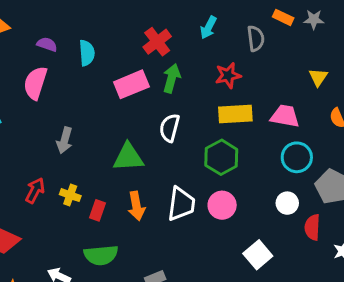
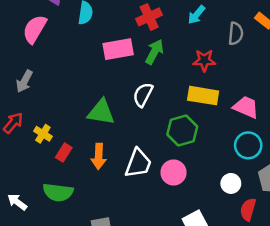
gray arrow: (65, 140) -> (24, 81), moved

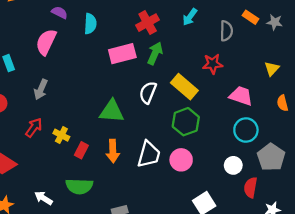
red star: (204, 60) -> (213, 64), moved
yellow rectangle: (203, 96) -> (184, 87), moved, turned 36

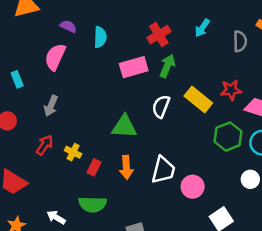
red star: (213, 64) -> (231, 90), moved
green hexagon: (186, 122) -> (228, 137), moved
pink circle: (181, 160) -> (193, 187), moved

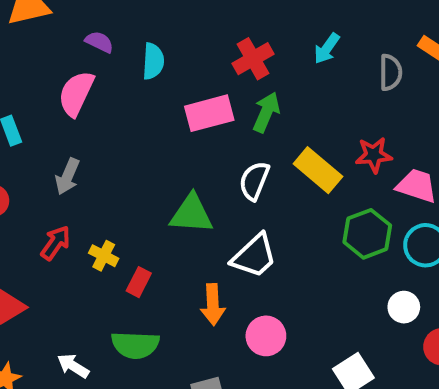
orange arrow: (126, 167) -> (213, 305), moved
white trapezoid: (163, 170) -> (254, 256), moved, turned 32
pink circle: (193, 187) -> (266, 336), moved

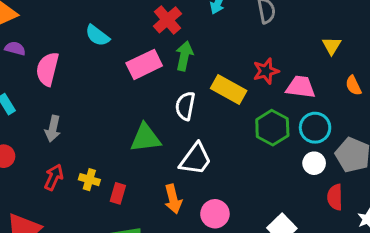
purple semicircle: (99, 42) -> (15, 48), moved
cyan semicircle: (153, 61) -> (97, 36), turned 135
white circle: (404, 307) -> (314, 163), moved

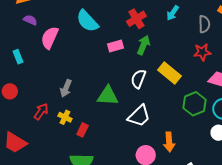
cyan semicircle: (97, 36) -> (87, 21), size x1.4
pink rectangle: (144, 64) -> (115, 46), size x0.7
red star: (266, 71) -> (202, 52), moved
gray arrow: (53, 129) -> (66, 88), moved
orange arrow: (173, 199) -> (169, 142), moved

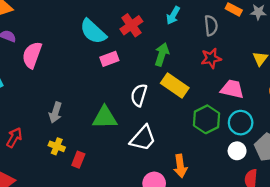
cyan semicircle: (87, 21) -> (93, 31), moved
green arrow: (144, 45) -> (162, 54), moved
red arrow: (41, 111) -> (14, 138), moved

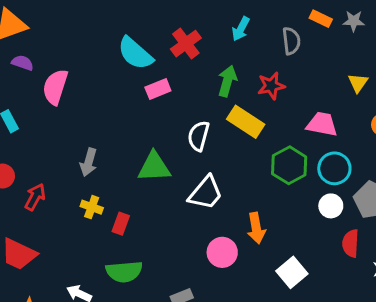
red star: (211, 58) -> (271, 86), moved

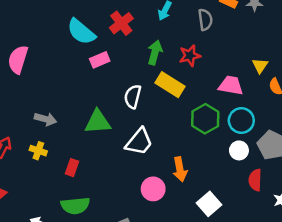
yellow triangle: (358, 83) -> (260, 66), moved
gray arrow: (89, 162) -> (45, 119), turned -90
yellow cross: (92, 207) -> (38, 151), moved

